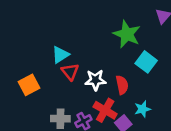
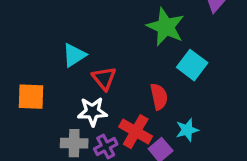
red triangle: (70, 72) -> (104, 78), moved
white star: (95, 80) -> (92, 112), moved
orange square: (29, 85) -> (31, 97), turned 30

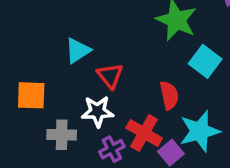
cyan star: (187, 130) -> (200, 131), size x1.6
gray cross: (74, 143) -> (62, 135), moved

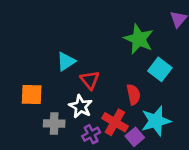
white star: (97, 111) -> (81, 106), turned 30

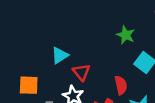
green star: (139, 39) -> (126, 35), size x0.7

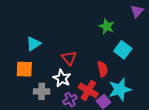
cyan triangle: (60, 55) -> (33, 44), moved

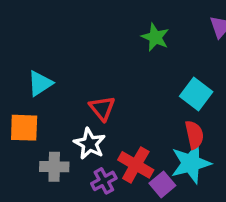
green star: (107, 26) -> (155, 37), moved
red semicircle: (103, 69) -> (194, 135), moved

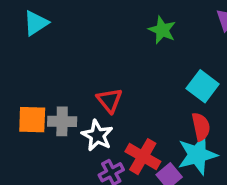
cyan triangle: (40, 83) -> (36, 23), moved
gray cross: (54, 167) -> (62, 121), moved

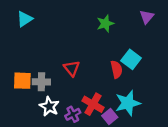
green star: (162, 30) -> (105, 23), turned 30
red semicircle: (201, 127) -> (117, 69), moved
white star: (97, 135) -> (49, 106), moved

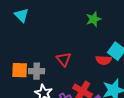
cyan triangle: (25, 19) -> (22, 15), turned -42
red semicircle: (117, 69) -> (104, 60), turned 105

